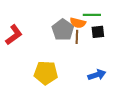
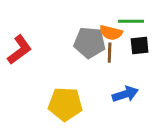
gray pentagon: (63, 30) -> (90, 43), turned -30
blue arrow: (97, 75) -> (125, 94), moved

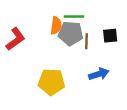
green line: (131, 21) -> (74, 17), moved
orange semicircle: (111, 33) -> (56, 26), moved, turned -96

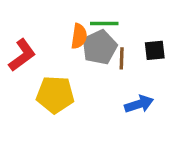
gray pentagon: (71, 33) -> (99, 47), turned -30
yellow pentagon: (51, 82) -> (55, 95), moved

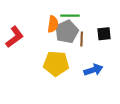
yellow pentagon: (55, 95) -> (56, 64), moved

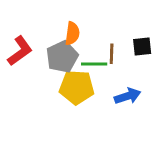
green line: (70, 16) -> (94, 64), moved
gray pentagon: (67, 32) -> (62, 57), moved

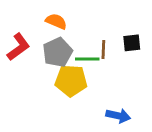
orange semicircle: (72, 33) -> (56, 21), moved, turned -75
blue arrow: (128, 96) -> (118, 116), moved, turned 30

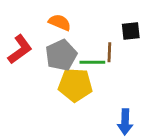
black square: (132, 43) -> (131, 31), moved
blue arrow: (118, 116) -> (125, 122), turned 80

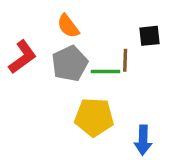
orange semicircle: (60, 22) -> (68, 26), turned -150
yellow pentagon: (75, 85) -> (94, 117), moved

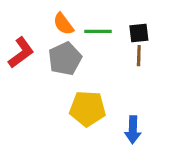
brown line: (125, 60) -> (139, 56), moved
green line: (106, 72) -> (98, 31), moved

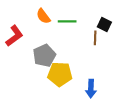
black square: (139, 33) -> (104, 24), moved, turned 32
gray pentagon: (65, 59) -> (44, 56), moved

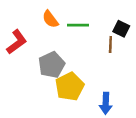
yellow pentagon: (60, 74) -> (70, 86), turned -30

